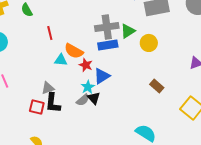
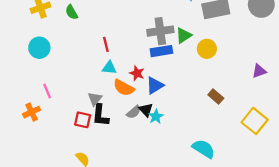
red line: (50, 33) -> (106, 44), moved
orange semicircle: (74, 51) -> (124, 88), moved
cyan star: (88, 87) -> (156, 117), moved
gray triangle: (48, 88) -> (95, 99), turned -32

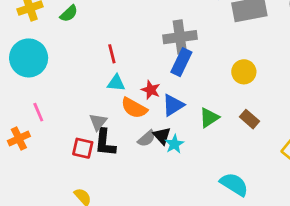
green semicircle: (72, 12) -> (69, 13), turned -104
green triangle: (184, 35) -> (209, 118), moved
cyan circle: (39, 48) -> (29, 58), size x1.4
yellow circle: (207, 49) -> (244, 72), moved
blue rectangle: (161, 51) -> (181, 62), turned -55

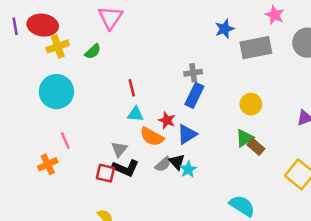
gray cross: (180, 37) -> (193, 73), size x0.6
green triangle: (209, 118) -> (245, 138), moved
black L-shape: (105, 143) -> (125, 168), turned -72

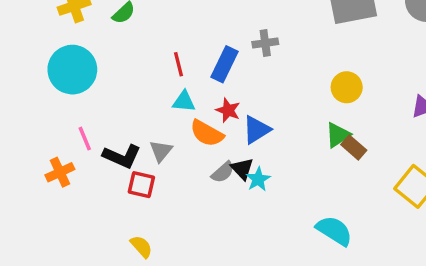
blue rectangle: (194, 95) -> (225, 64), moved
black L-shape: (125, 168) -> (122, 156), moved

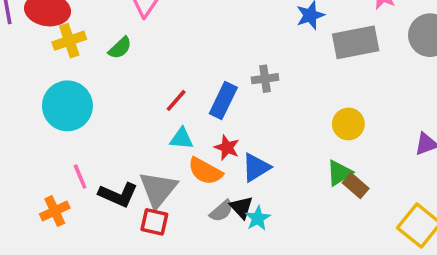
red line: (179, 64) -> (176, 100), turned 55
gray triangle: (161, 151) -> (158, 189), size x1.6
red square: (141, 185) -> (154, 222), moved

